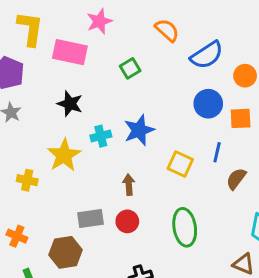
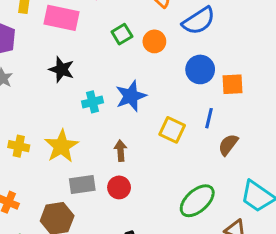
orange circle: (245, 76) -> (154, 41), moved
yellow star: (64, 155) -> (62, 146), moved
green ellipse: (185, 227) -> (197, 201), moved, turned 57

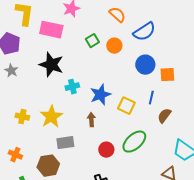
black star: (62, 69) -> (51, 65), size x1.4
blue star: (131, 96) -> (100, 95), moved
red circle: (119, 187) -> (106, 150), moved
green ellipse: (197, 201) -> (134, 142), moved

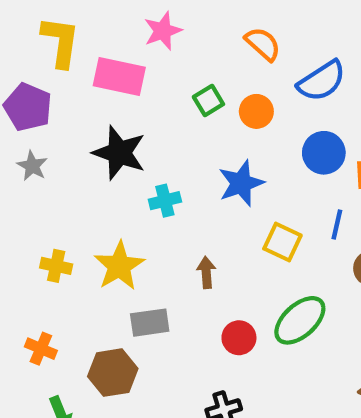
blue star: (100, 95) -> (241, 183), moved

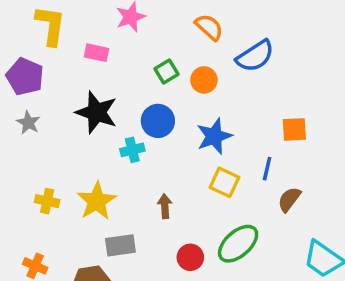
pink rectangle: (119, 77) -> (97, 53), size x0.6
blue circle: (324, 153) -> (158, 121), moved
blue star: (241, 183) -> (214, 136), moved

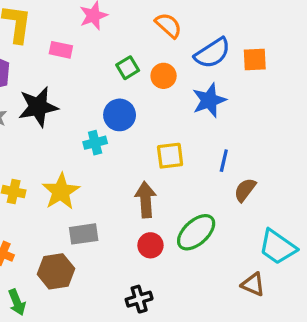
black star: (97, 112) -> (38, 107), moved, turned -30
orange square: (294, 129) -> (255, 60), moved
blue star: (214, 136) -> (209, 100), moved
yellow square: (224, 182) -> (170, 156), moved, turned -32
brown arrow: (165, 206) -> (146, 200), moved, size x1.5

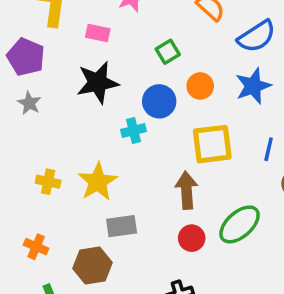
orange circle: (164, 76) -> (200, 86), moved
black star: (38, 107) -> (98, 83), moved
yellow square: (170, 156) -> (212, 144), size x1.4

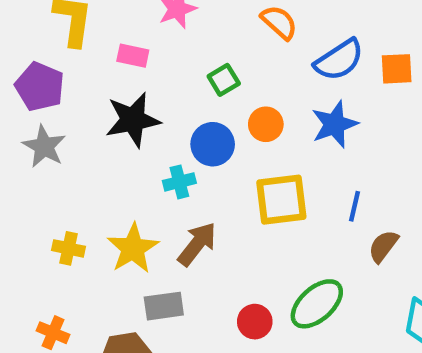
gray star: (29, 103) -> (44, 146), size x1.4
brown arrow: (187, 190) -> (197, 244), moved, turned 42

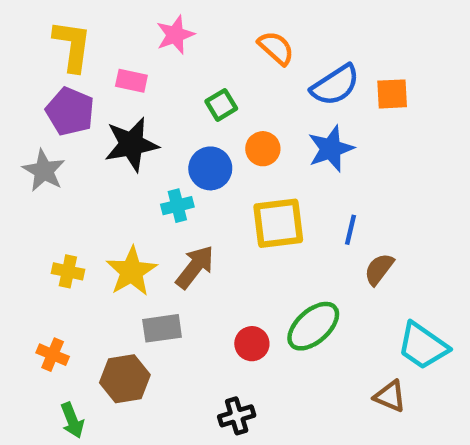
purple pentagon: (40, 87) -> (70, 111), moved

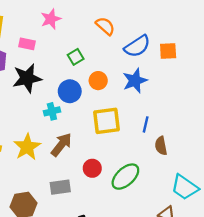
brown semicircle: (379, 269) -> (161, 146), turned -48
gray rectangle: (162, 328) -> (60, 187), moved
red circle: (252, 344) -> (92, 168), moved

